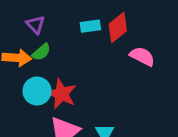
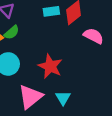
red star: (62, 94) -> (50, 66), moved

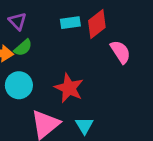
pink semicircle: (93, 36) -> (120, 52), turned 30

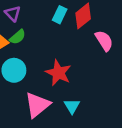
cyan rectangle: (70, 23) -> (60, 15), turned -56

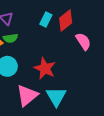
green semicircle: (18, 37) -> (10, 38), turned 32
cyan triangle: (72, 106) -> (56, 97), size x1.5

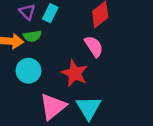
cyan rectangle: (46, 19) -> (50, 13), moved
pink semicircle: (83, 41) -> (94, 46), moved

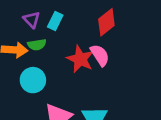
red star: (75, 73) -> (80, 59), moved

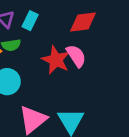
red diamond: (106, 22) -> (83, 22), turned 32

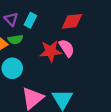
red star: (56, 60) -> (51, 51), turned -30

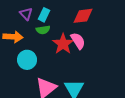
green semicircle: (15, 39) -> (43, 30), moved
red star: (51, 51) -> (63, 44), turned -30

